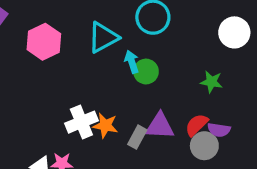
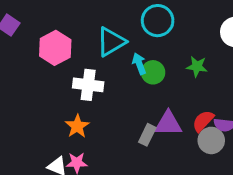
green star: (211, 82) -> (197, 66), moved
white cross: (81, 122) -> (88, 85), moved, turned 32
orange star: (105, 125) -> (77, 126), moved, turned 30

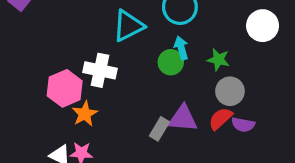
pink hexagon: (55, 48) -> (65, 88), moved
cyan arrow: (139, 64) -> (181, 48), moved
gray circle: (211, 140) -> (230, 91), moved

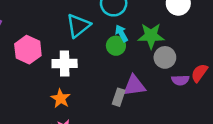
green star: (218, 60) -> (151, 36), size x1.5
pink hexagon: (65, 88) -> (28, 50), moved
red semicircle: (220, 119) -> (199, 73), moved

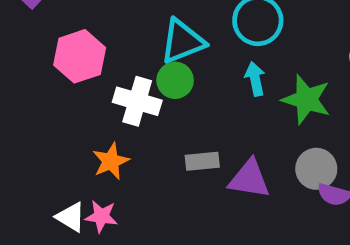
green circle: (116, 46) -> (175, 80), moved
gray circle: (165, 57) -> (316, 169), moved
gray rectangle: (119, 97) -> (202, 161), moved, turned 49

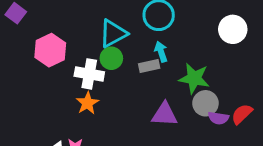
green star: (306, 99) -> (194, 78), moved
orange star: (111, 161) -> (87, 103), moved
gray rectangle: (202, 161) -> (149, 66), moved

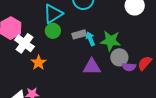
cyan arrow: (161, 52) -> (90, 39), moved
white cross: (89, 74) -> (25, 43), moved, turned 30

